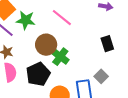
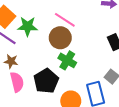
brown circle: (46, 45) -> (60, 38), moved

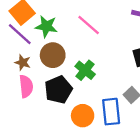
brown circle: (60, 38) -> (53, 55), moved

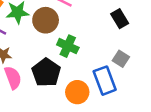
brown circle: (53, 55) -> (46, 20), moved

